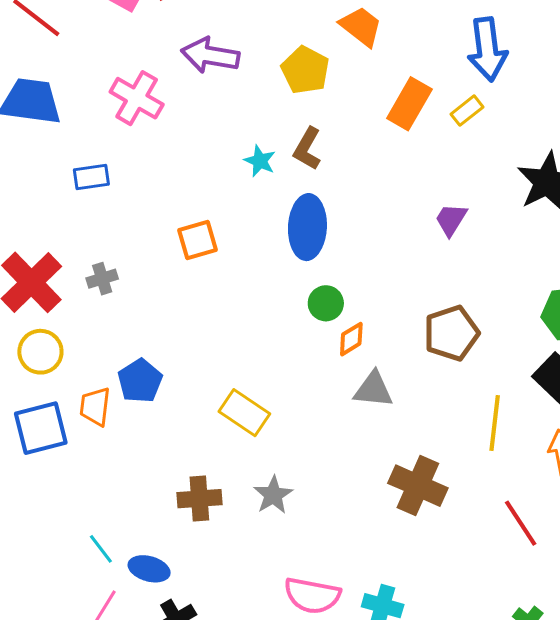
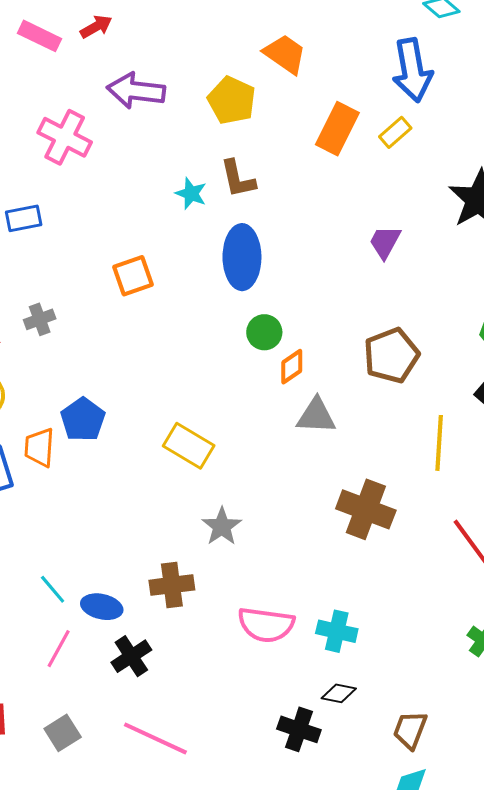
brown L-shape: (307, 149) -> (238, 179), turned -39
brown cross: (199, 499) -> (172, 585), moved

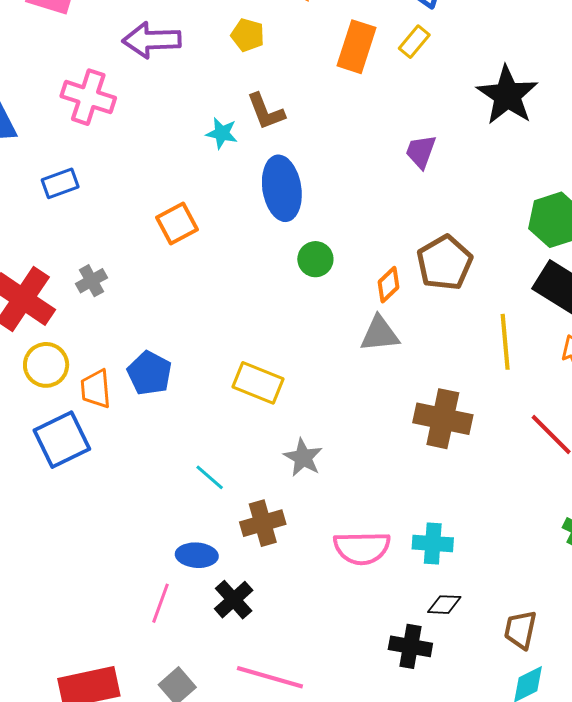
yellow pentagon: (232, 100) -> (248, 35), size x0.7
orange diamond: (292, 367) -> (389, 285), moved
orange trapezoid: (39, 447) -> (96, 389), moved
cyan line: (53, 589) -> (210, 477), moved

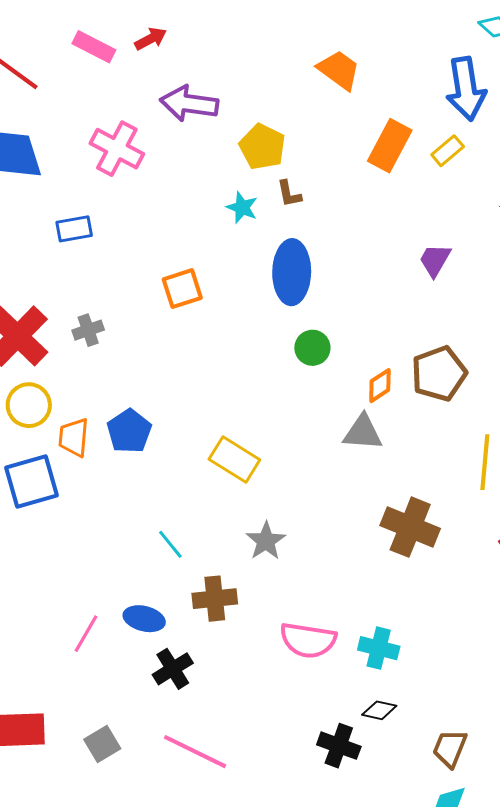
yellow pentagon: (248, 35) -> (262, 147), moved, size x1.4
brown L-shape: (266, 112) -> (289, 194), size x0.7
pink line: (161, 603) -> (86, 634), moved

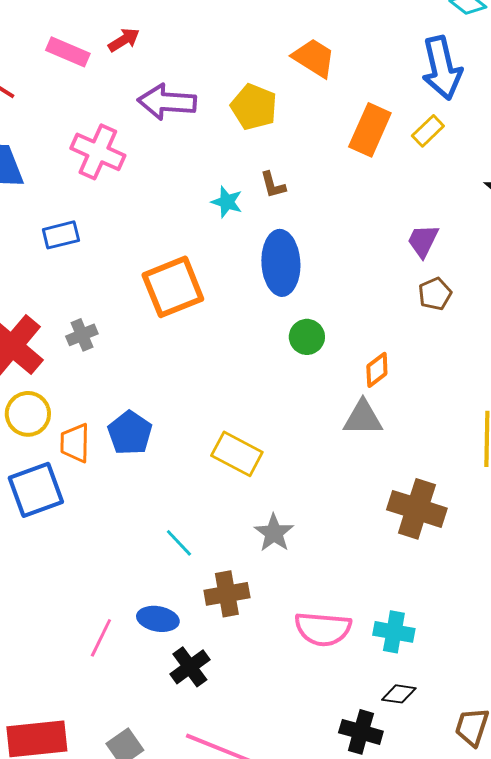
yellow pentagon: (262, 147) -> (254, 107), moved
orange square: (182, 289) -> (173, 287), size x1.5
brown pentagon: (439, 374) -> (435, 294), moved, size x0.6

